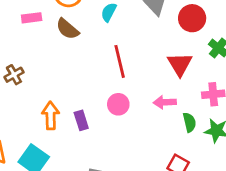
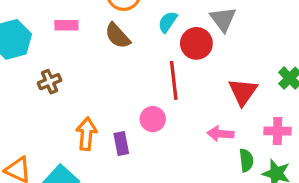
pink rectangle: (32, 18) -> (66, 25), moved
red circle: (192, 18) -> (196, 43), moved
pink circle: (118, 104) -> (153, 119), moved

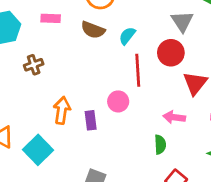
cyan semicircle: (168, 22) -> (127, 36), moved
brown semicircle: (118, 36) -> (93, 30), turned -30
red circle: (196, 43) -> (171, 53), moved
green semicircle: (246, 160) -> (160, 144), moved

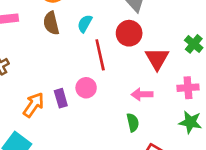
brown semicircle: (93, 30) -> (51, 23), turned 65
orange arrow: (62, 110) -> (34, 105), turned 35
purple rectangle: (91, 120) -> (61, 98), moved

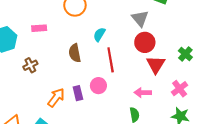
brown semicircle: (51, 23) -> (75, 53), moved
red circle: (129, 33) -> (145, 42), moved
pink cross: (188, 88) -> (180, 89), turned -35

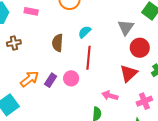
red circle: (145, 42) -> (140, 48), moved
purple rectangle: (78, 93) -> (51, 80), turned 32

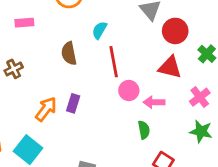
red triangle: (129, 73) -> (170, 67), turned -48
pink circle: (71, 78) -> (129, 90), moved

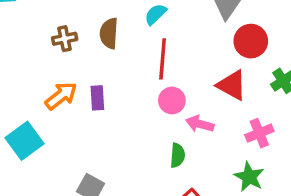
brown cross: (14, 69) -> (65, 39), moved
purple rectangle: (73, 103) -> (97, 98), turned -36

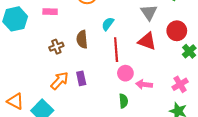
red circle: (251, 41) -> (177, 31), moved
red triangle: (232, 85) -> (147, 41), moved
green semicircle: (177, 155) -> (123, 101), moved

